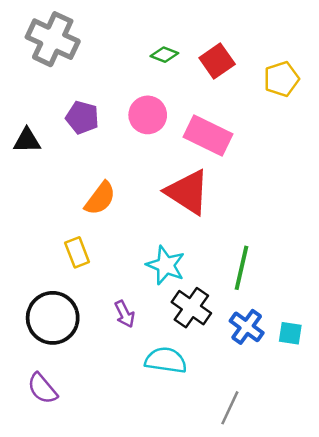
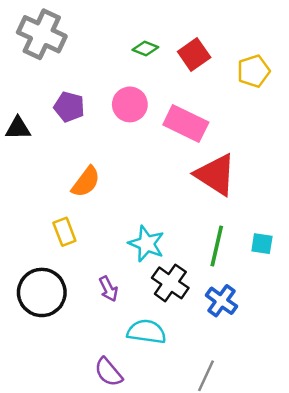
red triangle: (188, 192) -> (216, 175), moved
cyan square: (290, 333) -> (262, 244), moved
purple semicircle: (42, 389) -> (108, 372), moved

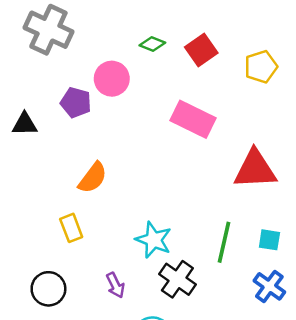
pink circle: (130, 104) -> (112, 79), moved
red triangle: (216, 175) -> (255, 169), moved, turned -36
black circle: (42, 292) -> (48, 289), size x0.7
blue cross: (221, 301) -> (269, 286), moved

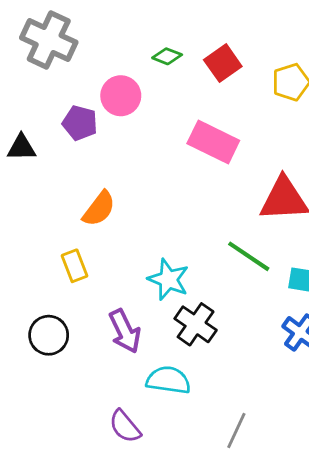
green line: (224, 242) -> (249, 256), moved, turned -69
purple arrow: (115, 285) -> (125, 331), size x1.5

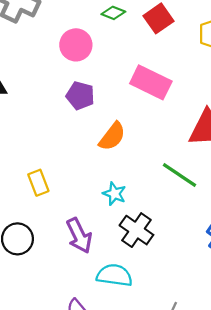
purple pentagon: (80, 123) -> (80, 96), moved
orange semicircle: (99, 209) -> (112, 136), moved
cyan star: (168, 279) -> (114, 194), size x0.7

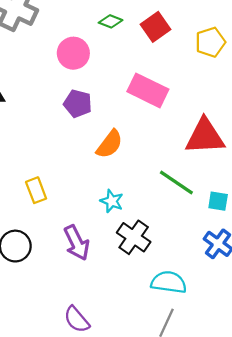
cyan semicircle: (114, 275) -> (169, 282), moved

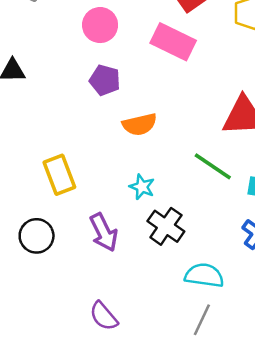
pink rectangle: (148, 90) -> (173, 42), moved
orange semicircle: (110, 144) -> (140, 124), turned 40
yellow rectangle: (36, 190) -> (59, 175), size x1.4

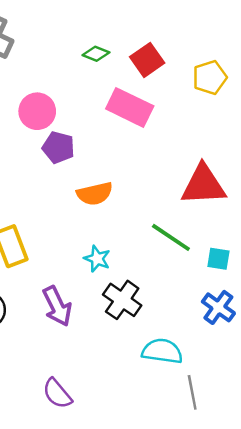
pink circle: (100, 25) -> (37, 111), moved
gray line: (202, 320) -> (192, 392), moved, turned -36

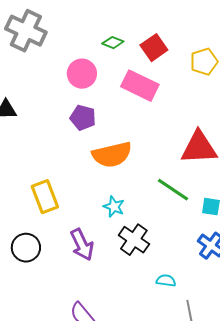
pink circle: (37, 111) -> (82, 74), moved
orange semicircle: (95, 194) -> (112, 155), size x1.4
cyan semicircle: (162, 351) -> (166, 281), size x0.6

